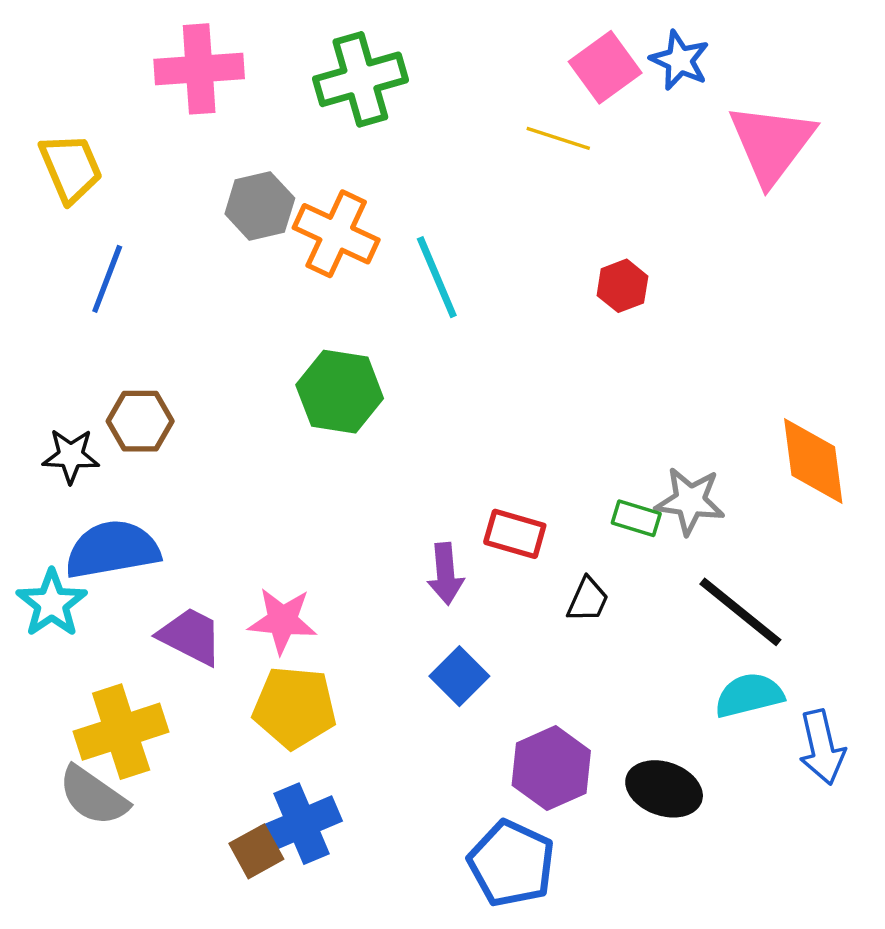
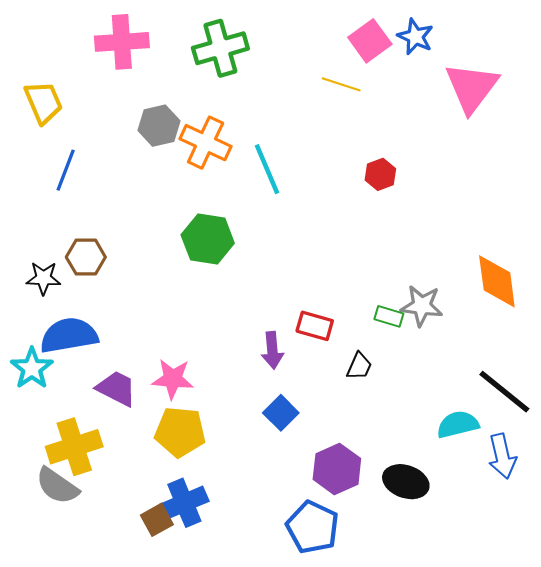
black line: (740, 612) -> (504, 392), moved

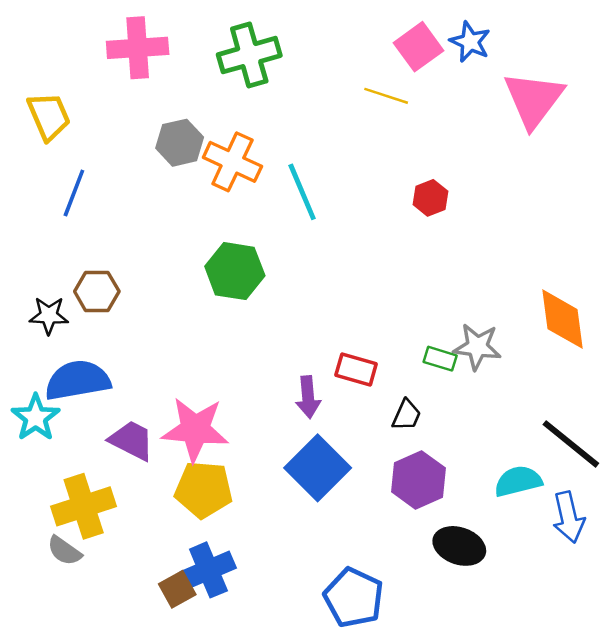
pink star: (173, 379) -> (195, 430), size x1.4
blue square: (281, 413) -> (318, 468), size x1.6
purple hexagon: (337, 469) -> (418, 480), moved
gray semicircle: (57, 486) -> (64, 551), size x0.7

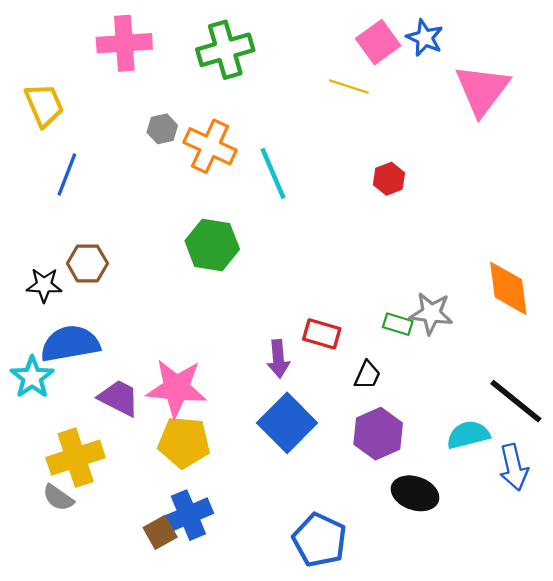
gray hexagon: (180, 143) -> (162, 129), size x0.7

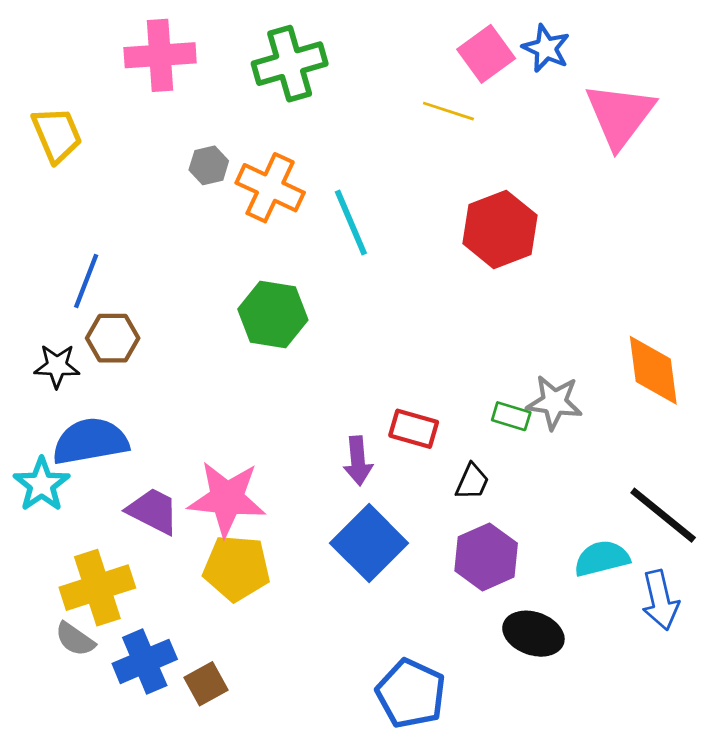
blue line: (67, 174) -> (86, 281), moved
red hexagon: (389, 179) -> (500, 229), size x1.8
blue cross: (188, 515) -> (145, 661), moved

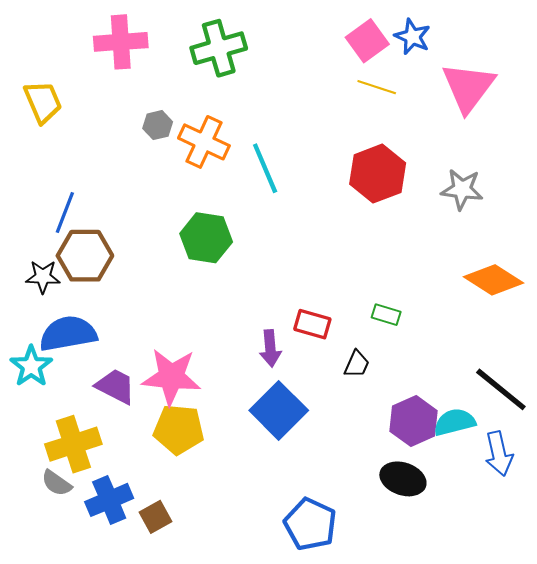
yellow line: (448, 111) -> (377, 87), moved
brown hexagon: (113, 338) -> (85, 256), size x1.4
orange diamond: (653, 370) -> (494, 280), turned -50
gray star: (554, 402) -> (462, 189), moved
purple hexagon: (486, 557) -> (414, 421), moved

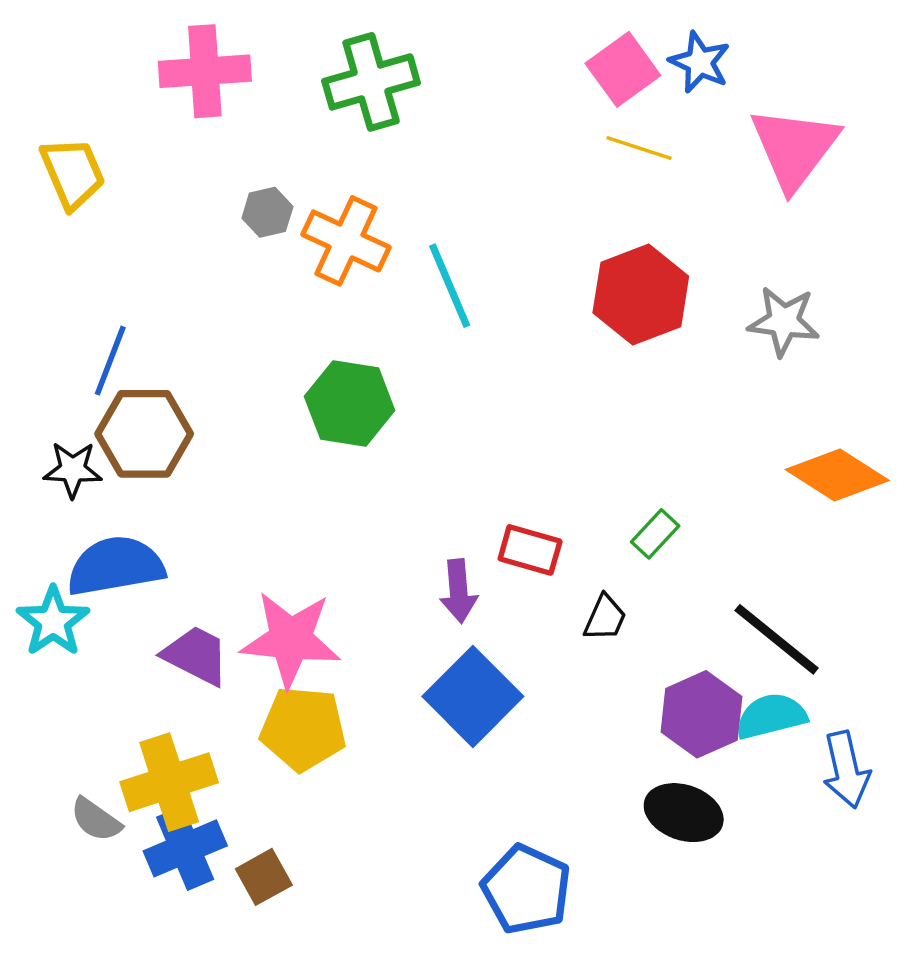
green rectangle: (386, 315) -> (655, 534), turned -64
black line: (501, 389) -> (777, 639), moved
yellow cross: (73, 444) -> (169, 782), moved

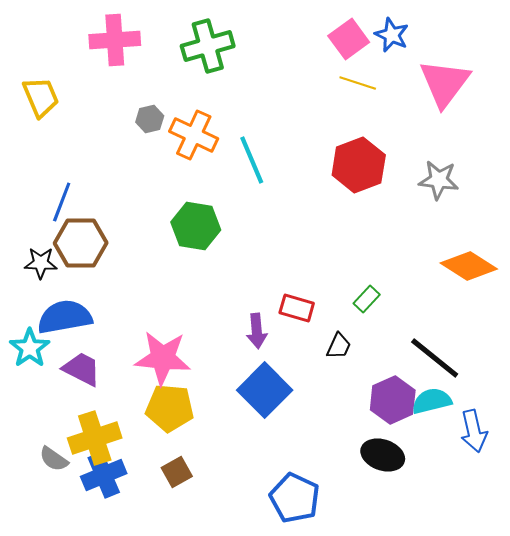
purple trapezoid: (196, 655) -> (82, 369), moved
brown square: (264, 877) -> (177, 472), moved

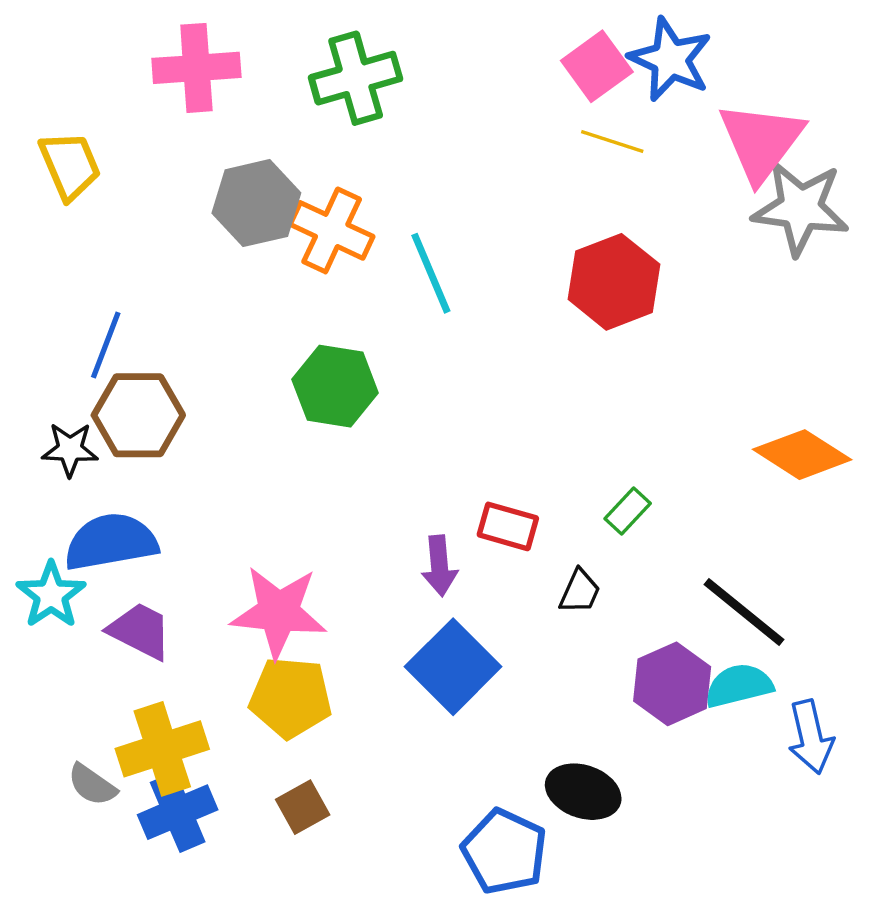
blue star: (392, 35) -> (670, 59), size x1.4
gray hexagon: (150, 119) -> (256, 203), size x1.8
gray star: (439, 180) -> (800, 208), moved, size x1.4
black ellipse: (383, 455) -> (583, 792), moved

